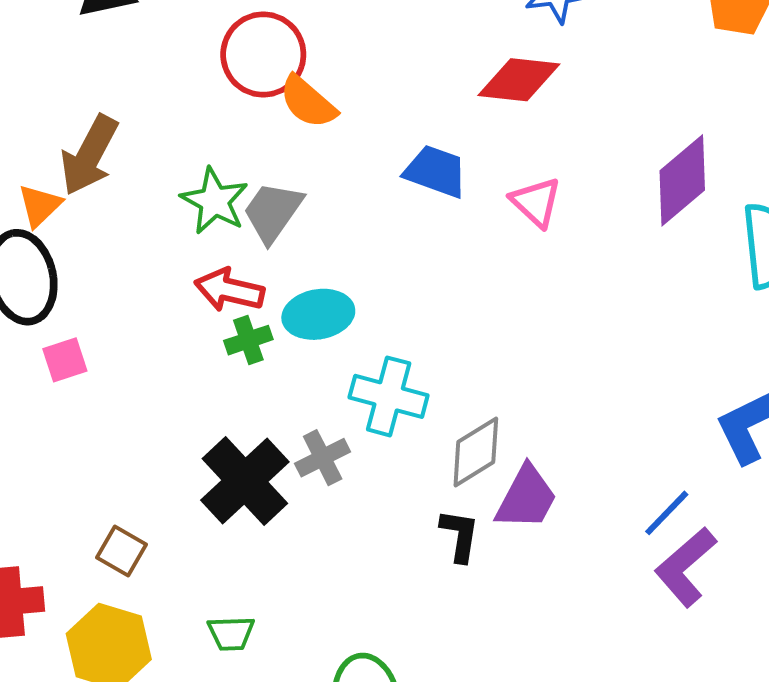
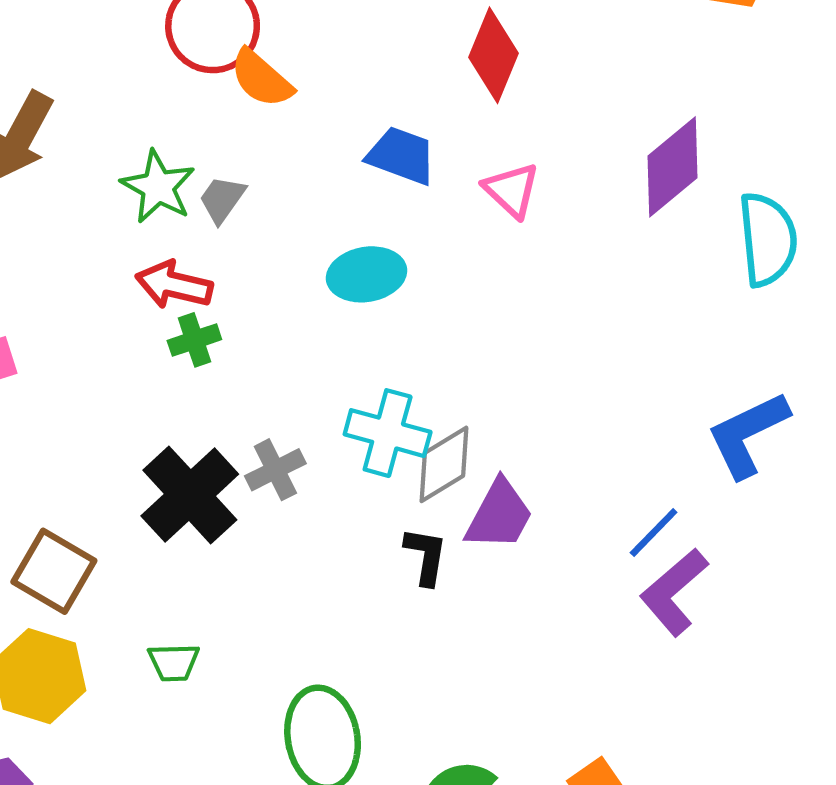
red diamond: (519, 80) -> (493, 55), turned -74
gray trapezoid: (273, 212) -> (222, 199), size x0.7
cyan ellipse: (318, 314) -> (367, 274), moved
cyan cross: (389, 396) -> (388, 433), moved
brown square: (122, 551) -> (54, 571), size x1.5

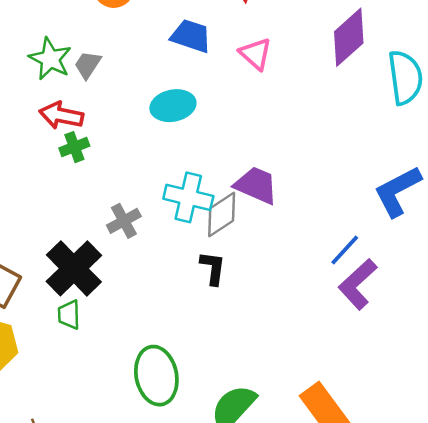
black cross: (190, 495) -> (74, 268), moved
purple trapezoid: (499, 515) -> (256, 185), moved, turned -93
green trapezoid: (174, 662) -> (69, 315), moved, turned 92

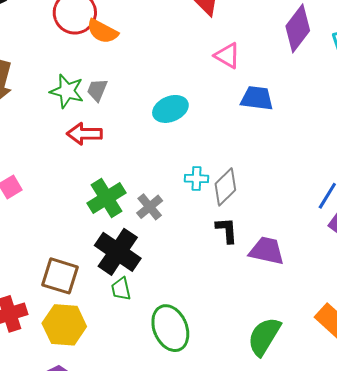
blue trapezoid: (191, 36) -> (257, 98), moved
green cross: (74, 147) -> (107, 198), moved, size x1.6
purple trapezoid: (256, 185) -> (267, 251), moved
cyan cross: (188, 197) -> (197, 179), size x0.6
green ellipse: (156, 376) -> (170, 328), moved

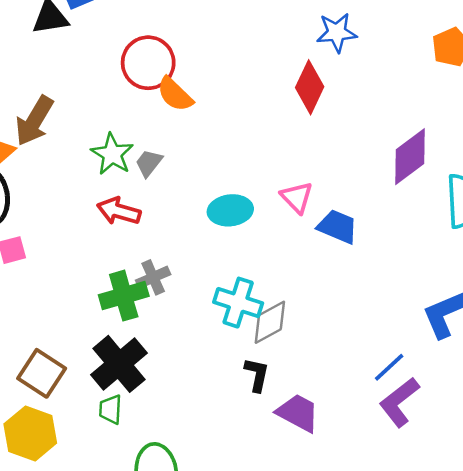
pink triangle: (227, 56) -> (297, 197), moved
cyan cross: (197, 179) -> (238, 303), size x1.6
gray cross: (150, 207) -> (153, 277), moved

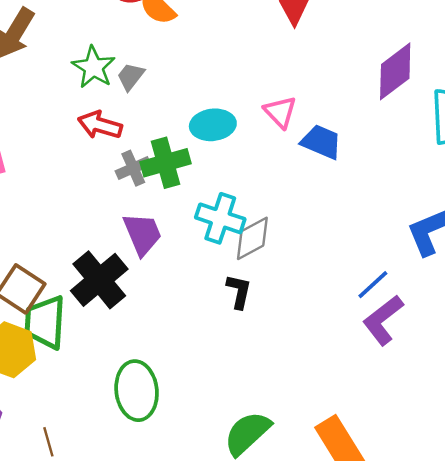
gray cross: (153, 277) -> (133, 168), moved
green cross: (124, 296) -> (165, 163), moved
green trapezoid: (110, 409) -> (45, 322), moved, size x1.8
purple trapezoid: (298, 413) -> (142, 234), moved, turned 39

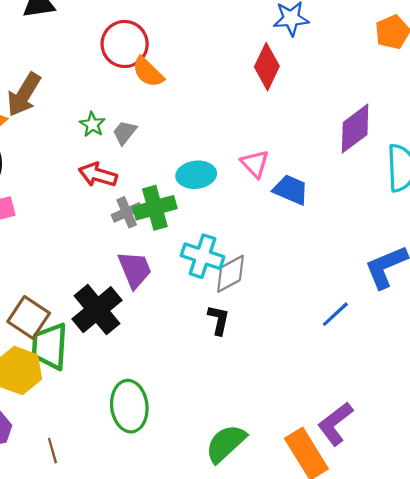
green star: (94, 67) -> (92, 124), size x0.7
purple L-shape: (383, 320) -> (335, 424), moved

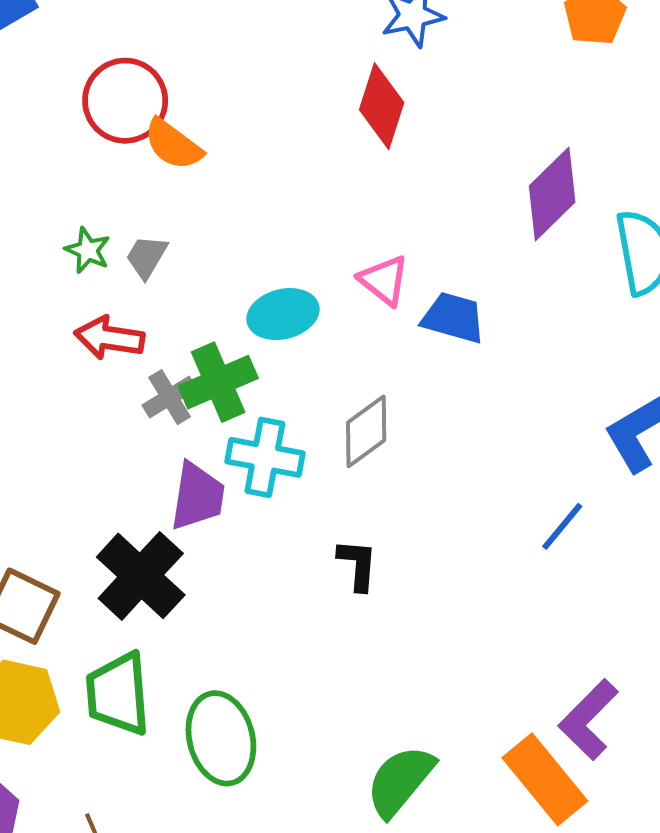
cyan cross: (203, 256) -> (265, 457), moved
purple trapezoid: (135, 270) -> (197, 496), turned 39
gray diamond: (230, 274) -> (366, 431), moved
green trapezoid: (50, 346) -> (118, 694), moved

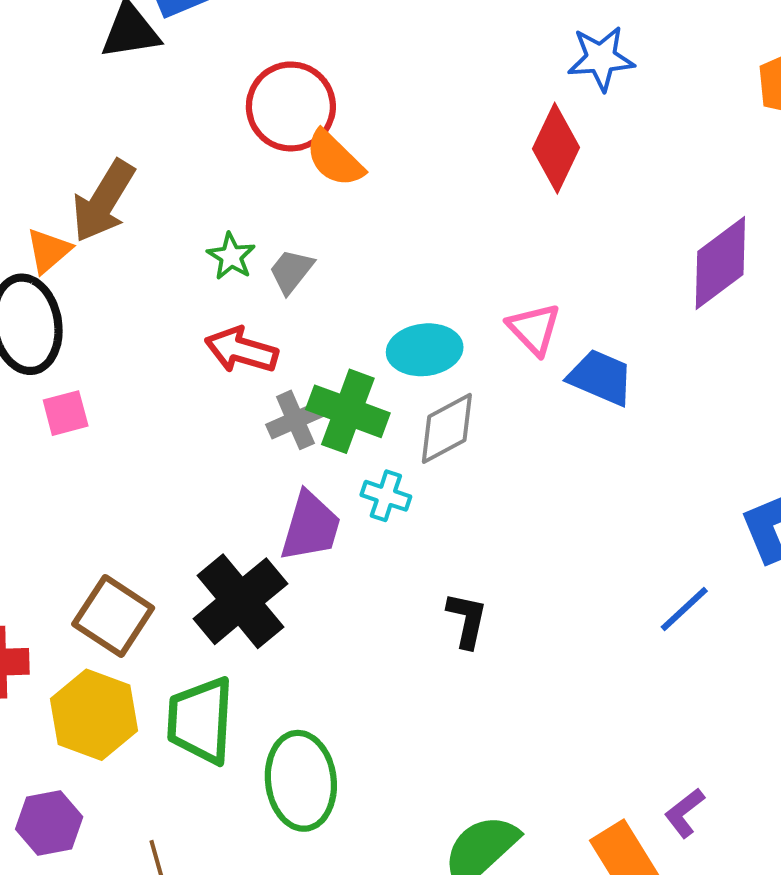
green cross: (218, 382) -> (348, 411), turned 36
gray diamond: (366, 431) -> (447, 428), moved
cyan cross: (265, 457) -> (386, 496), size x0.6
purple L-shape: (588, 720) -> (684, 813), size x0.6

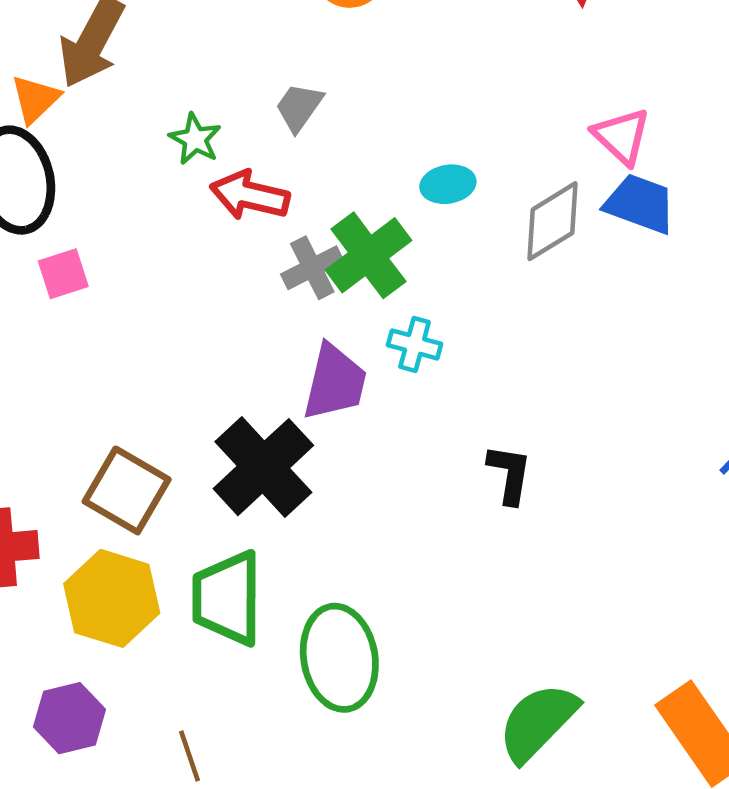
green star: (231, 256) -> (195, 139), moved
pink triangle: (534, 329) -> (622, 136), moved
cyan ellipse: (425, 350) -> (448, 184), size x0.7
green cross: (348, 411) -> (368, 255), turned 36
gray diamond: (447, 428) -> (552, 221), moved

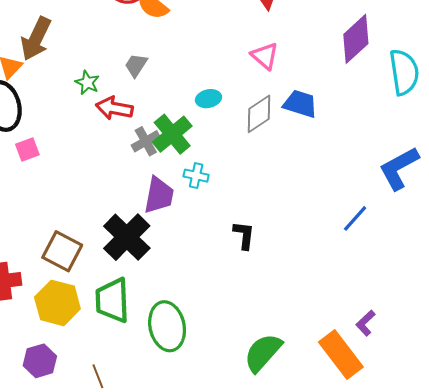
pink triangle: (622, 136) -> (265, 56), moved

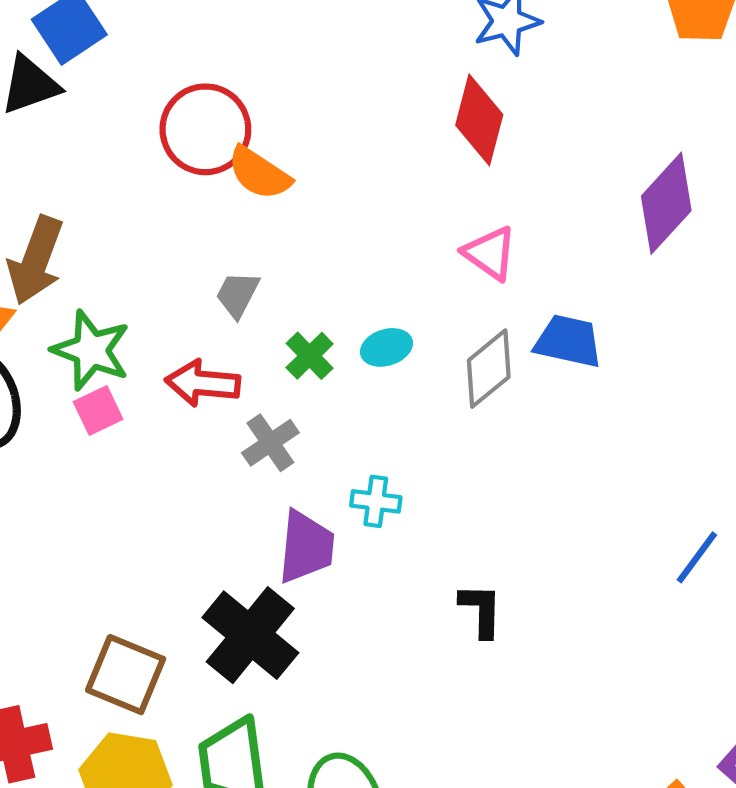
green star: (87, 83) -> (91, 350), moved, size x1.6
green cross: (172, 134) -> (310, 356), moved, size x0.6
pink square: (27, 150) -> (98, 411), moved

